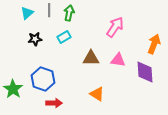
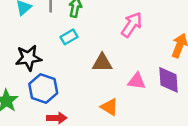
black star: (35, 39) -> (29, 58), moved, size x1.5
pink triangle: (118, 60) -> (137, 81), moved

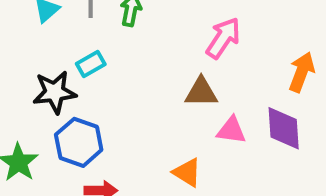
cyan rectangle: (69, 37) -> (91, 64), moved
brown triangle: (102, 63) -> (201, 92), moved

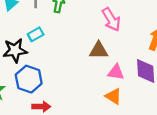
pink arrow: (223, 38) -> (111, 19), turned 115
orange triangle: (187, 172) -> (114, 96), moved

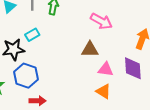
pink arrow: (111, 19) -> (101, 21), turned -30

